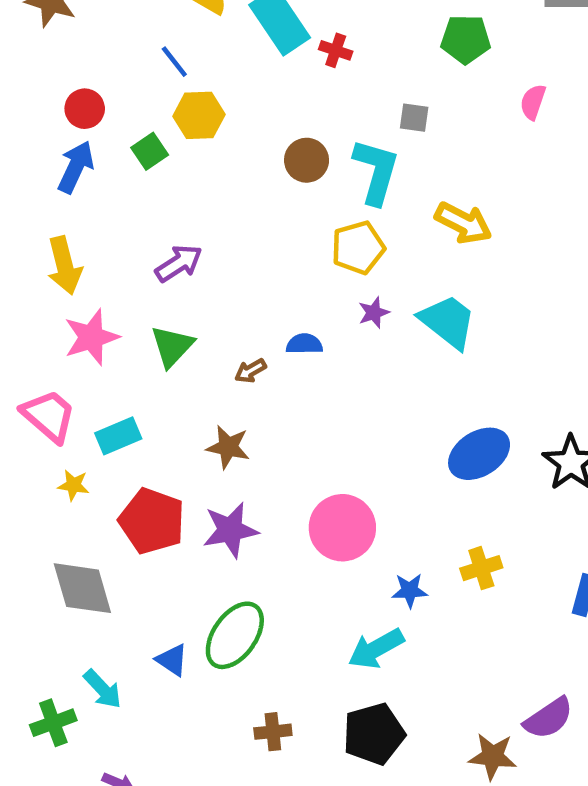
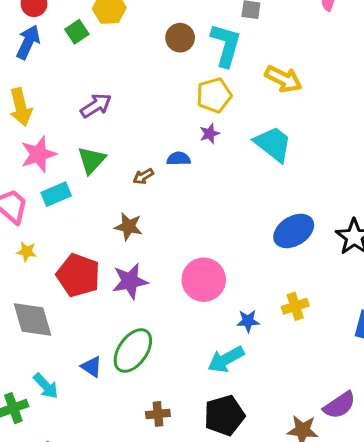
purple star: (374, 313) -> (210, 134), moved
cyan rectangle: (118, 436) -> (56, 194), moved

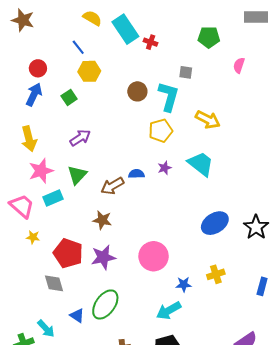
green square: (77, 32) -> (69, 97), moved
purple star: (210, 134) -> (165, 168), moved
brown arrow: (143, 176) -> (112, 186), size x1.6
gray diamond: (33, 320) -> (54, 283), moved, size x0.7

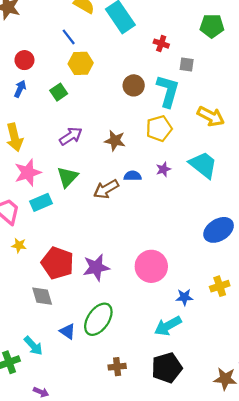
red cross: (151, 42) -> (161, 44), moved
blue arrow: (34, 94) -> (20, 89), size x0.7
brown star: (102, 220) -> (115, 141), moved

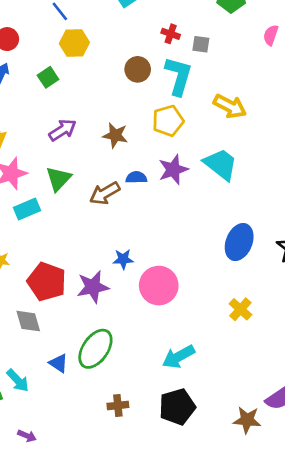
red cross: (161, 44) -> (171, 34), moved
purple star: (163, 169) -> (173, 170), size x1.6
blue ellipse: (219, 230) -> (239, 242), turned -36
yellow cross: (220, 286) -> (240, 309), turned -30
blue star: (184, 297) -> (123, 259), moved

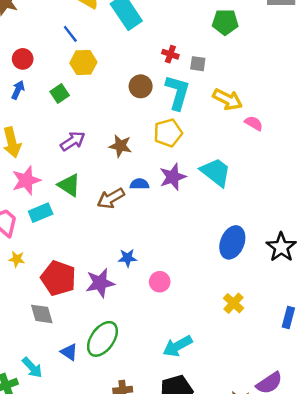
pink semicircle: (271, 35) -> (254, 123), moved, turned 102
yellow arrow: (230, 106) -> (228, 99), moved
green triangle: (59, 179) -> (69, 185), turned -40
pink circle: (159, 286) -> (160, 282), size x0.6

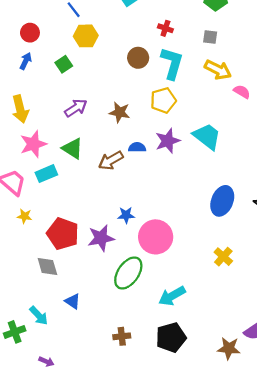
gray square: (198, 64) -> (210, 37), moved
pink circle: (160, 282) -> (156, 237), size x1.8
green ellipse: (102, 339) -> (128, 273), moved

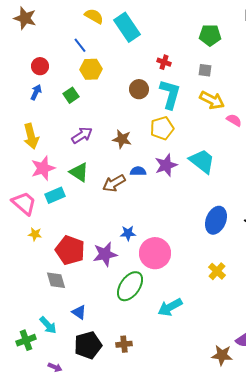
black pentagon: (171, 337) -> (88, 345), moved

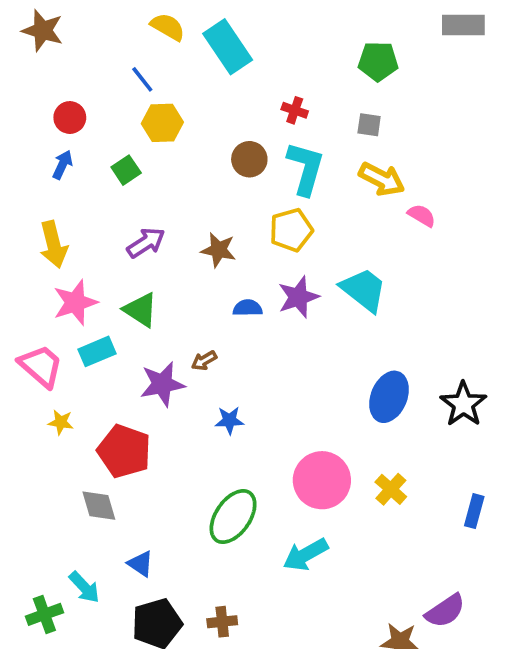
brown arrow: (114, 183) -> (204, 361), moved, size x0.6
pink circle: (155, 253) -> (322, 480), moved
purple star: (105, 254) -> (162, 384), moved

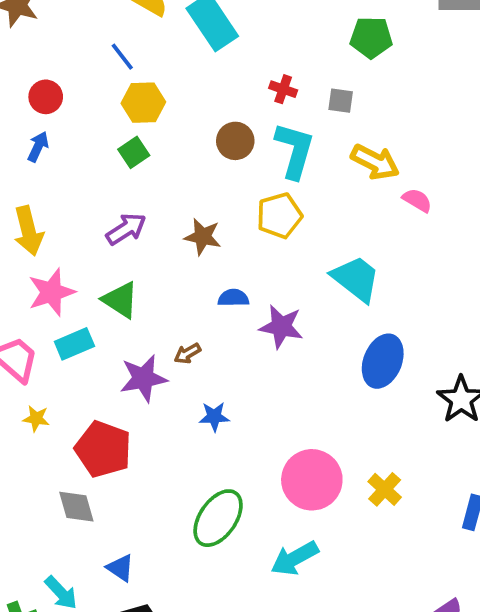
gray square: (369, 125) -> (341, 101), moved
green square: (126, 170) -> (134, 152), moved
purple star: (298, 297) -> (281, 327), moved, turned 30
blue ellipse: (389, 397) -> (383, 361), moved

